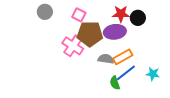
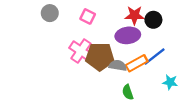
brown pentagon: (90, 34) -> (100, 57), moved
blue line: (126, 73) -> (155, 57), moved

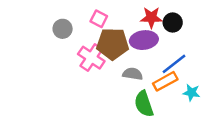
gray circle: (50, 13) -> (63, 29), moved
brown pentagon: (100, 57) -> (113, 44), moved
orange rectangle: (137, 63) -> (165, 81), moved
green semicircle: (128, 92) -> (144, 104), size x1.5

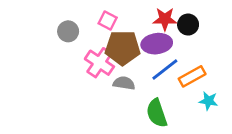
blue line: (174, 64) -> (165, 70), moved
gray semicircle: (133, 74) -> (124, 83), moved
orange rectangle: (165, 81) -> (192, 76), moved

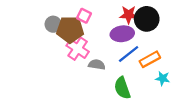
black circle: (188, 25) -> (147, 19), size x1.5
brown pentagon: (123, 48) -> (70, 30), moved

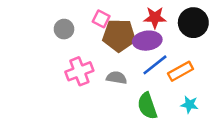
black circle: (147, 19) -> (193, 23), moved
brown pentagon: (70, 30) -> (119, 35), moved
pink cross: (78, 49) -> (79, 71), moved, turned 35
cyan star: (163, 78) -> (189, 105), moved

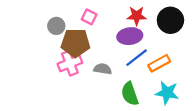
brown pentagon: (119, 35) -> (75, 43), moved
cyan star: (189, 105) -> (167, 93), size x1.5

